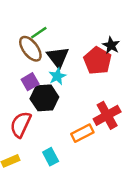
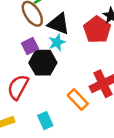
black triangle: (58, 57) -> (59, 24), turned -35
orange rectangle: (82, 133) -> (78, 99), turned 70

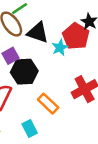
cyan star: (57, 42) -> (60, 47), moved
orange rectangle: (78, 99) -> (48, 104), moved

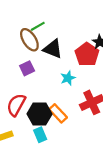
cyan star: (60, 47) -> (68, 78), moved
black hexagon: (24, 72) -> (39, 114), moved

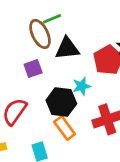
black triangle: (53, 49) -> (67, 48), turned -35
black hexagon: (39, 114) -> (61, 102), moved

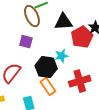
black triangle: (67, 48) -> (64, 22), moved
purple square: (33, 69) -> (26, 42), turned 32

